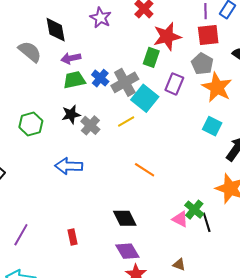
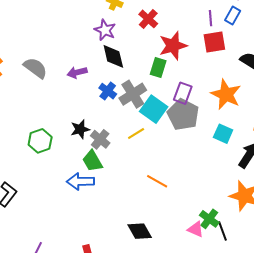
black diamond: (56, 30) -> (113, 56), moved
gray pentagon: (202, 64) -> (183, 115), moved, size x1.4
green trapezoid: (74, 80) -> (92, 161), moved, turned -105

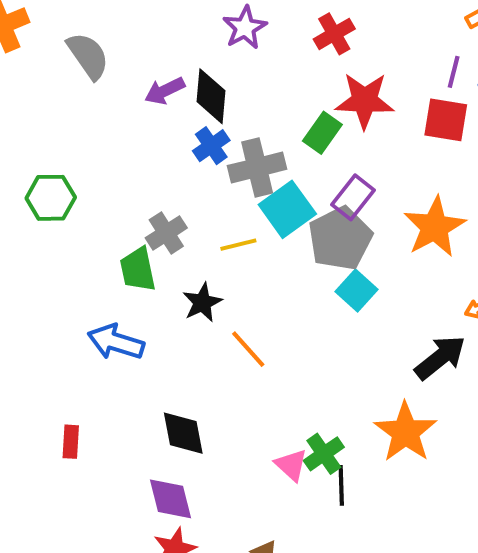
black diamond: (113, 56) -> (211, 96), moved
purple arrow: (77, 72) -> (165, 91), turned -30
black star: (80, 129) -> (202, 303), moved, turned -30
cyan square: (223, 134) -> (356, 290), moved
blue arrow: (80, 181) -> (116, 342), moved

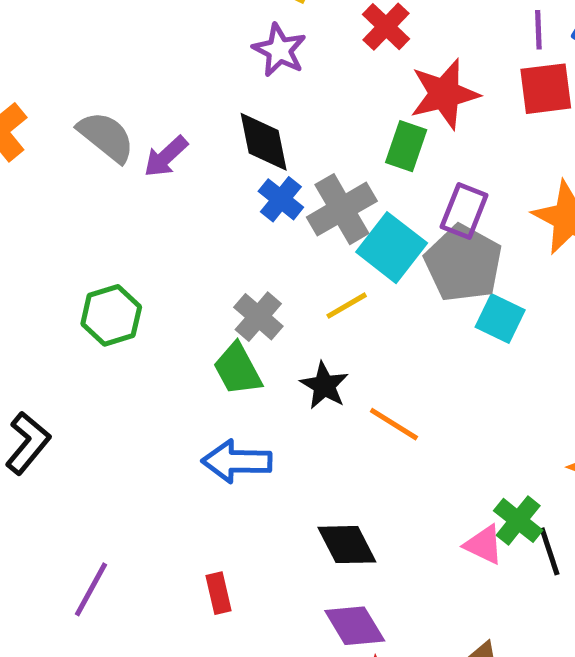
purple arrow: (165, 91) -> (166, 157), moved

